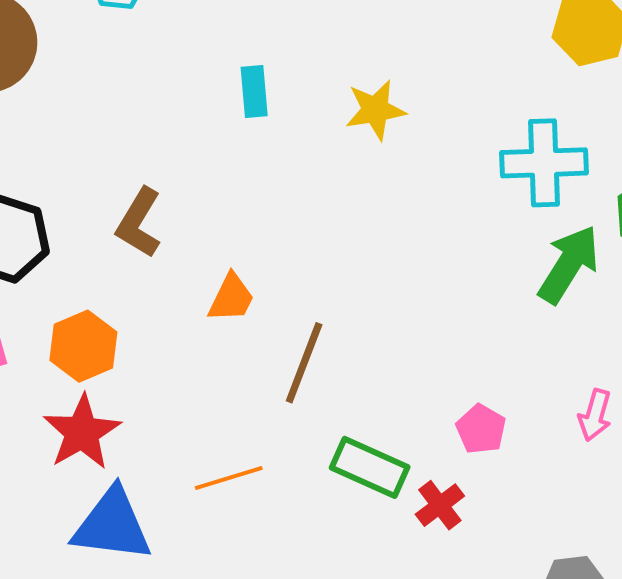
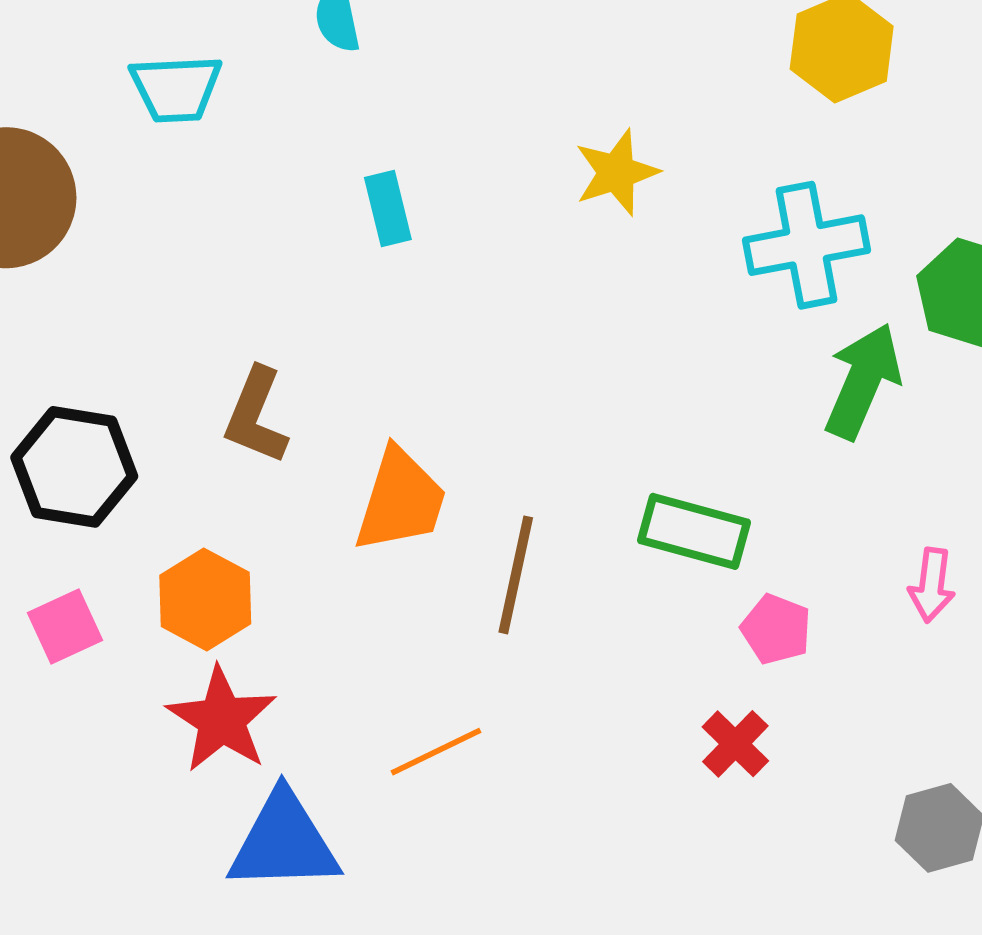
yellow star: (375, 110) -> (616, 172), moved
orange trapezoid: (231, 298) -> (401, 500), size x1.5
green rectangle: (370, 467) -> (694, 531), moved

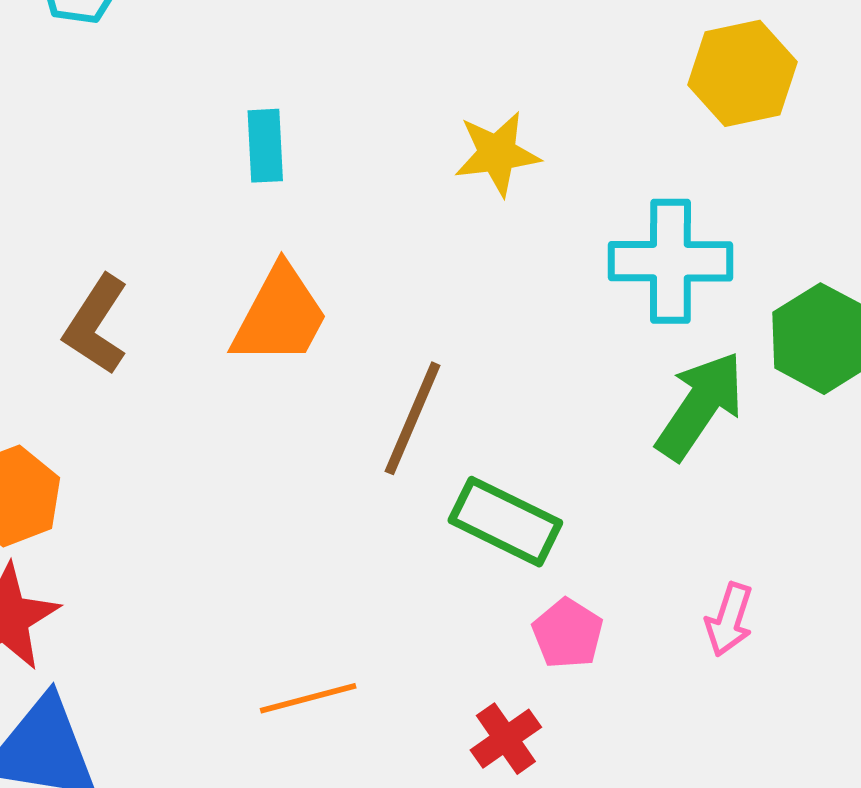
orange trapezoid: (401, 500) -> (280, 316), moved
brown line: (516, 575) -> (413, 418), moved
orange line: (436, 752) -> (308, 698), moved

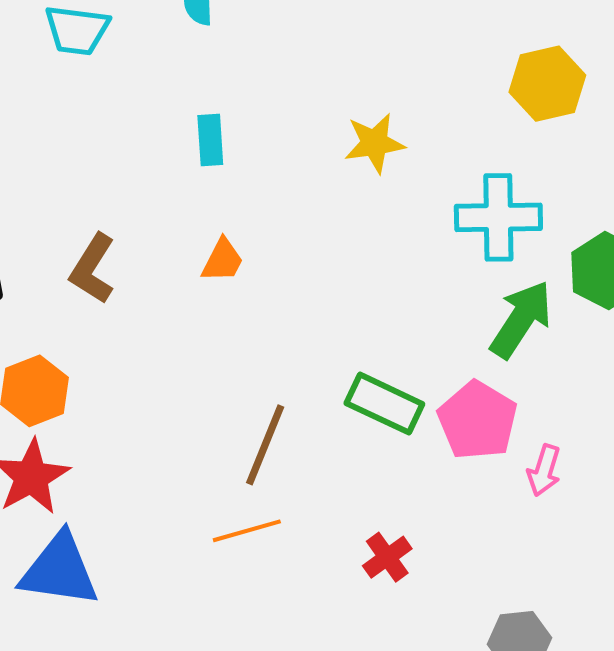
orange trapezoid: (280, 316) -> (223, 260), size x0.6
brown line: (413, 418) -> (265, 445), moved
pink pentagon: (568, 633) -> (478, 420), moved, size x1.6

